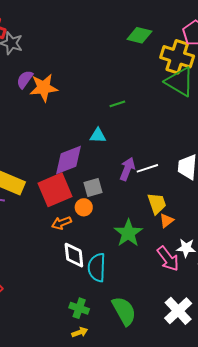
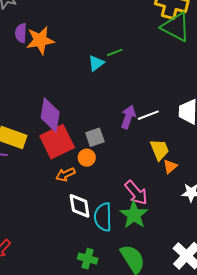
purple semicircle: (25, 79) -> (21, 33), turned -30
cyan triangle: (98, 136) -> (96, 63), moved, turned -36
purple diamond: (68, 160) -> (50, 115), moved, turned -56
green star: (128, 233) -> (134, 215), moved
pink arrow: (168, 259) -> (136, 193), moved

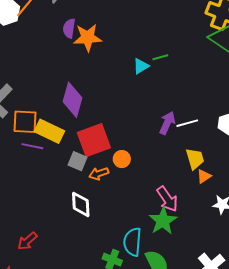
purple diamond: (50, 115) -> (72, 100), moved
gray square: (95, 137) -> (78, 161), moved, turned 36
white diamond: (80, 206) -> (81, 204), moved
cyan semicircle: (103, 217) -> (132, 242), moved

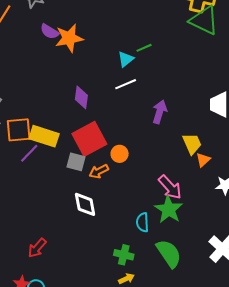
purple semicircle: (69, 28) -> (50, 31), turned -60
purple diamond: (72, 100) -> (81, 97), moved, size x0.7
white line: (187, 123) -> (126, 84), moved
purple line: (32, 146) -> (29, 153), turned -50
cyan semicircle: (132, 242) -> (142, 222), moved, size x0.7

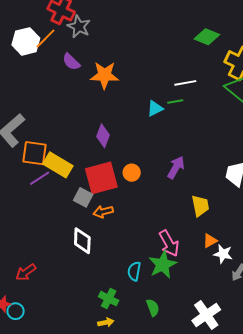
purple semicircle: (50, 31) -> (71, 62), moved
white line: (126, 84) -> (185, 83), moved
orange circle: (120, 154) -> (132, 173), moved
orange triangle: (203, 160) -> (210, 241), moved
green semicircle: (169, 254) -> (153, 308), size x0.6

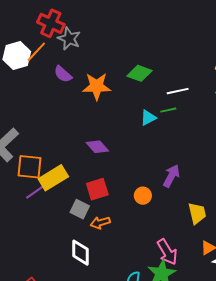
green diamond: (207, 37) -> (139, 73), moved
purple diamond: (103, 136) -> (97, 147), turned -60
yellow rectangle: (58, 165) -> (53, 178), turned -60
orange circle: (132, 173) -> (143, 196), moved
red square: (101, 178) -> (97, 189), size x0.7

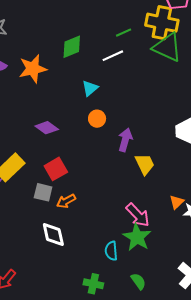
green diamond: (139, 73) -> (72, 47), turned -30
green line: (168, 110) -> (124, 33), moved
orange circle: (143, 196) -> (97, 119), moved
yellow trapezoid: (197, 213) -> (145, 164), moved

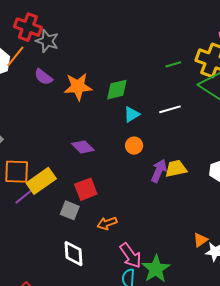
green diamond: (72, 47) -> (117, 90), moved
white line: (113, 56) -> (170, 109), moved
yellow trapezoid: (145, 164) -> (176, 169), moved, turned -85
orange arrow: (66, 201) -> (107, 223), moved
pink arrow: (138, 215) -> (130, 256), moved

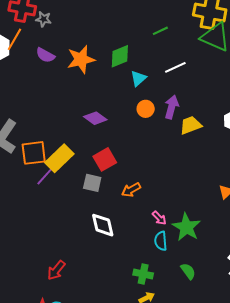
gray star: (47, 41) -> (43, 19), size x0.7
green line: (173, 64) -> (160, 31), moved
purple arrow: (159, 171) -> (172, 107), moved
pink arrow: (130, 256) -> (159, 218), size x0.6

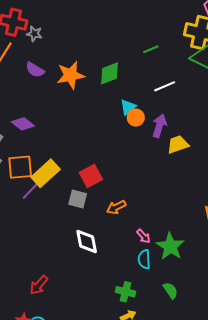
cyan triangle: (138, 78) -> (128, 107), moved
orange circle: (146, 109) -> (136, 118), moved
purple diamond: (95, 118) -> (23, 124), moved

